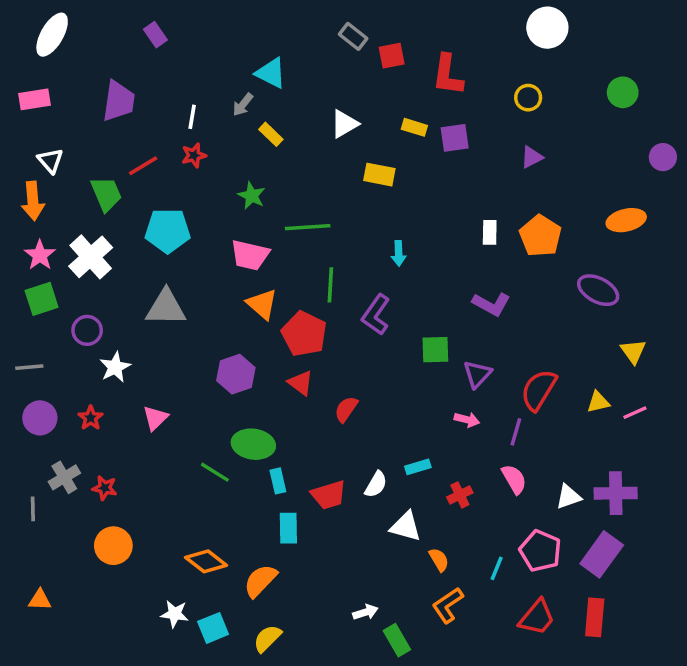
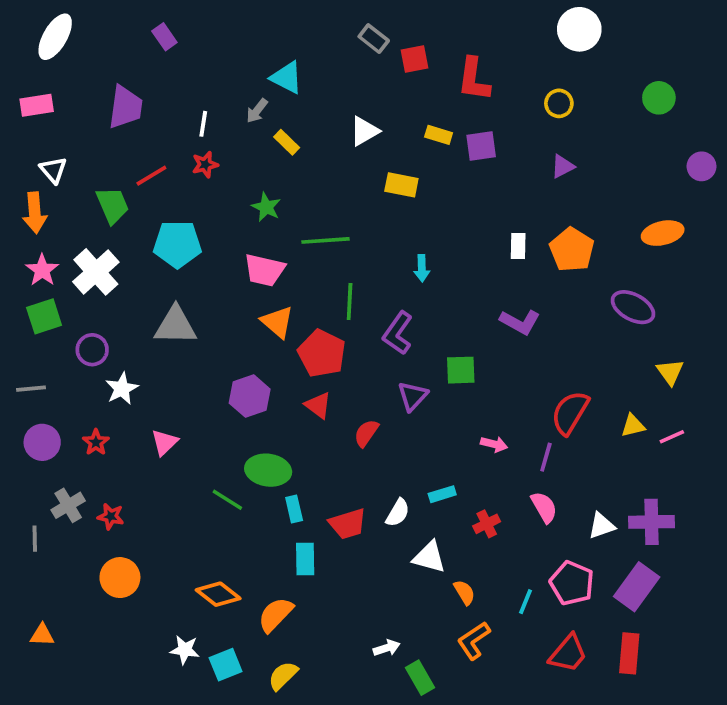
purple triangle: (477, 374) -> (413, 396), moved

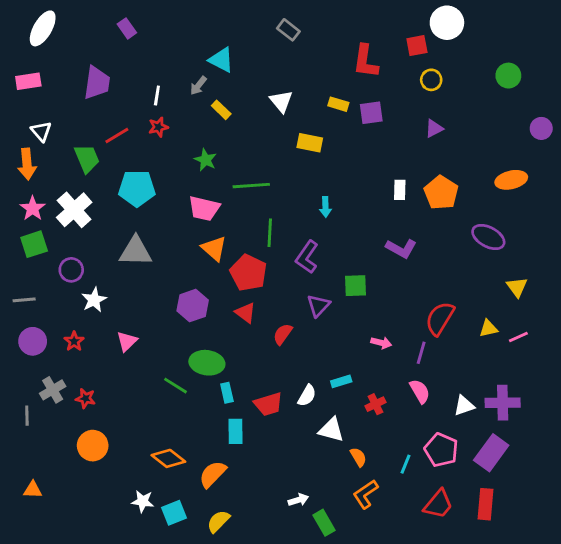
red square: (414, 59) -> (417, 46), moved
white triangle: (364, 131) -> (281, 101), turned -40

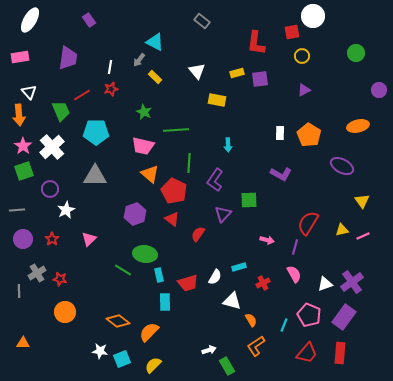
yellow rectangle: (338, 104) -> (237, 73), turned -32
purple cross: (503, 403) -> (352, 282), turned -35

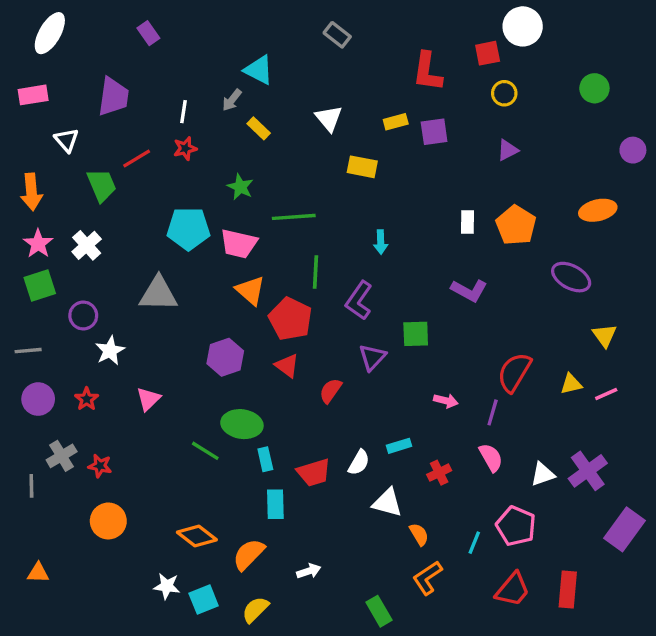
white triangle: (29, 92) -> (67, 140), moved
cyan pentagon: (96, 132) -> (188, 229), moved
white cross: (52, 147) -> (87, 245), size x0.7
purple rectangle: (344, 317) -> (625, 529), moved
white arrow: (209, 350) -> (309, 571), moved

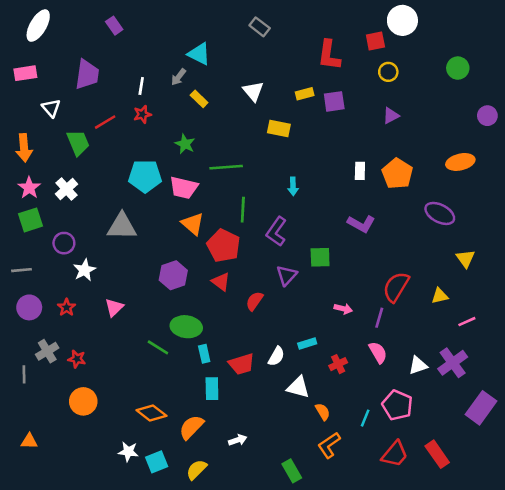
pink line: (606, 394) -> (467, 322), moved
red rectangle: (568, 589) -> (437, 454), turned -40

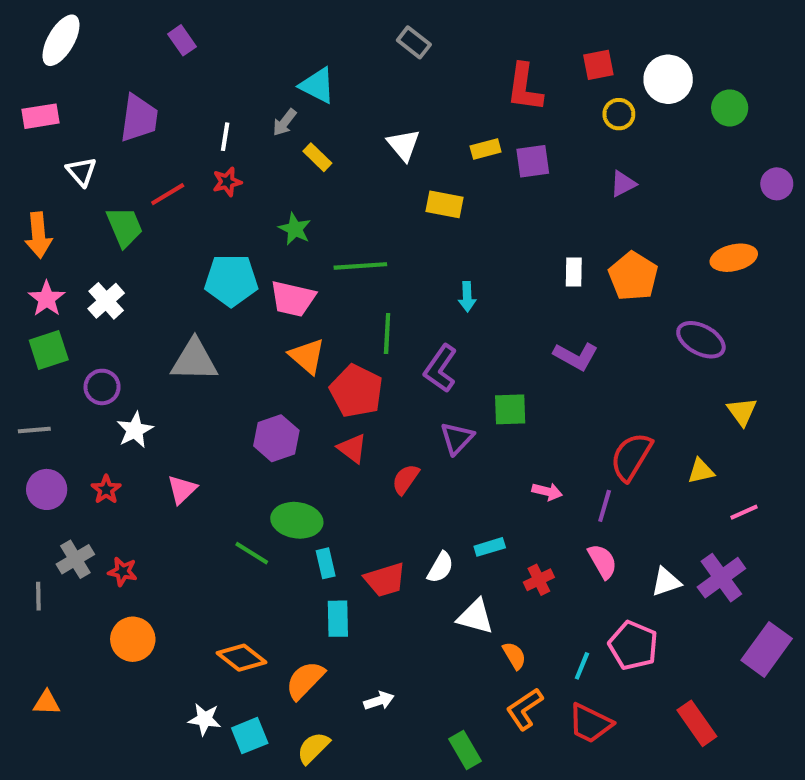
white circle: (402, 20) -> (668, 79), moved
red trapezoid: (395, 454) -> (590, 723), moved, turned 76

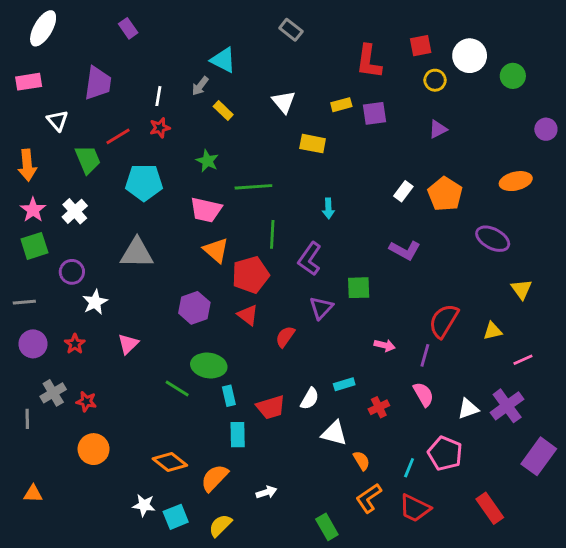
white rectangle: (574, 272) -> (403, 191), turned 36
cyan pentagon: (231, 280) -> (144, 183), moved
red pentagon: (356, 391) -> (251, 275), turned 30

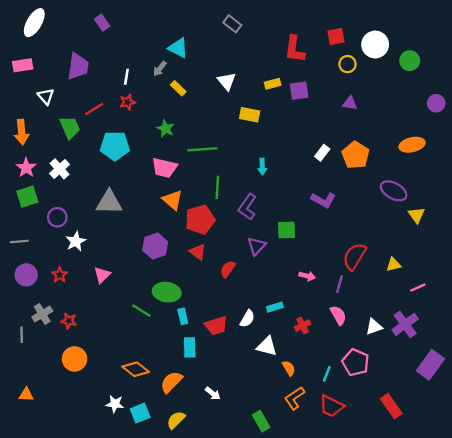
purple triangle: (438, 129) -> (350, 103), turned 35
yellow triangle: (521, 289) -> (417, 215), moved
white arrow: (266, 492) -> (213, 393), turned 56

